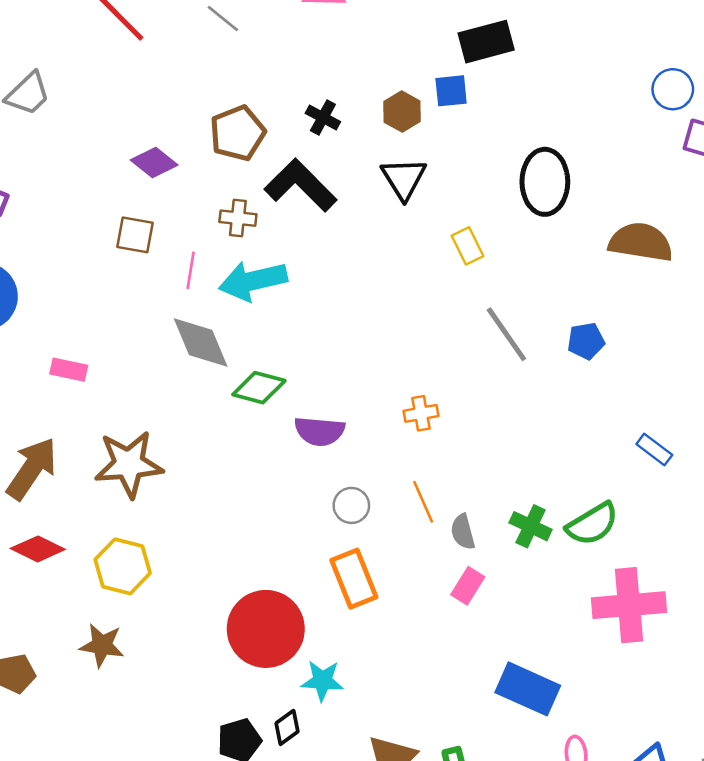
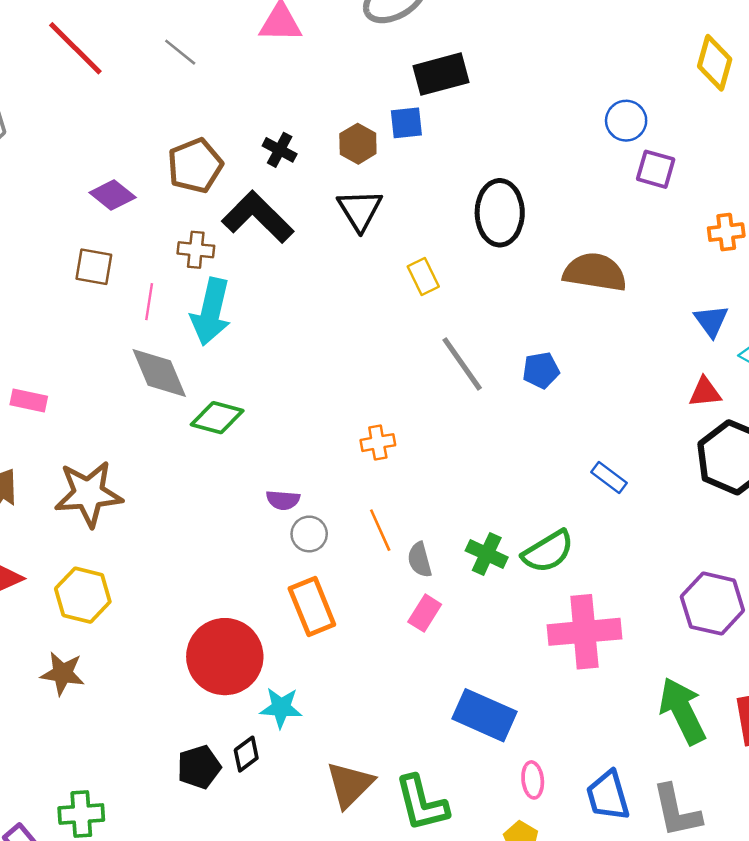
cyan arrow: (253, 281) -> (211, 312), turned -64
purple semicircle: (319, 431) -> (283, 500), moved, size x0.7

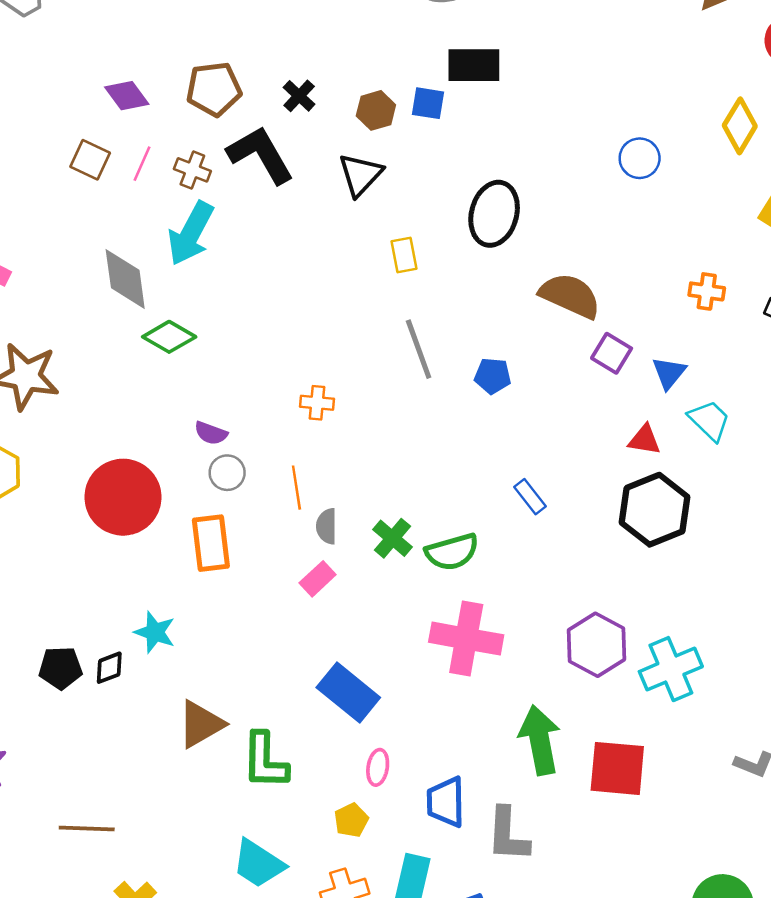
purple square: (656, 169) -> (612, 353), moved
pink line: (149, 302) -> (142, 164), moved
red circle: (225, 657) -> (123, 497), moved

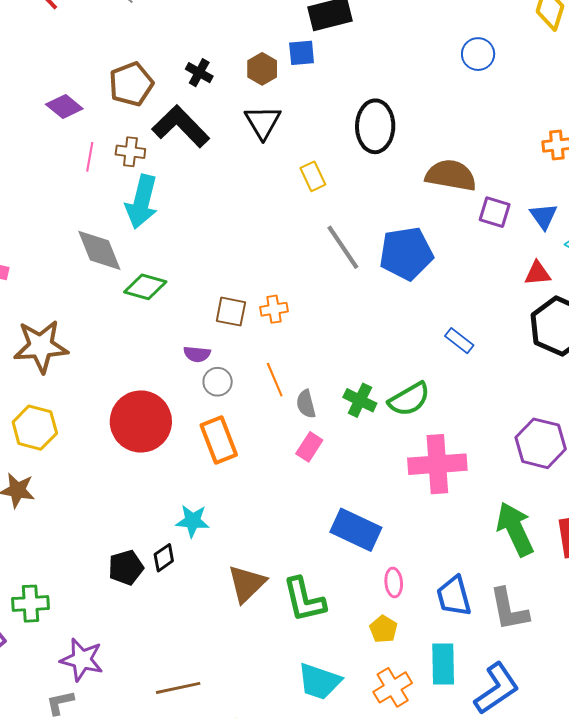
brown square: (90, 160) -> (231, 312), moved
blue pentagon: (493, 376) -> (406, 253), size x1.8

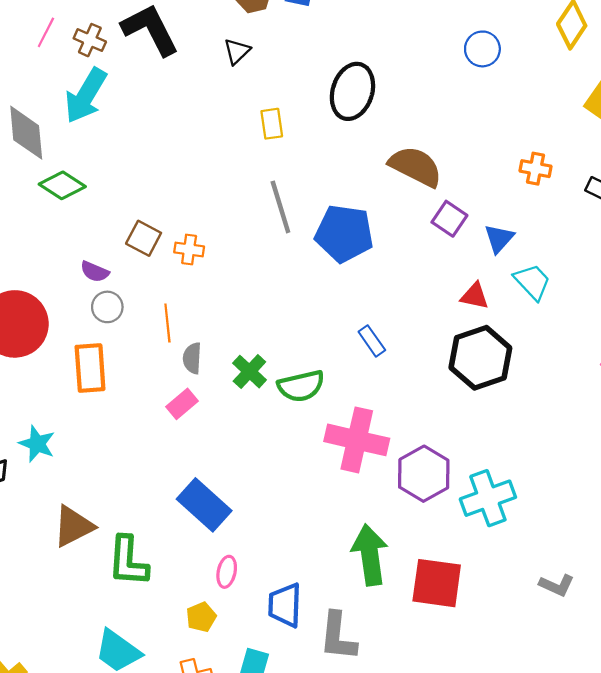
black triangle: (263, 122) -> (237, 51), size x0.7
pink cross: (437, 464) -> (357, 440), moved

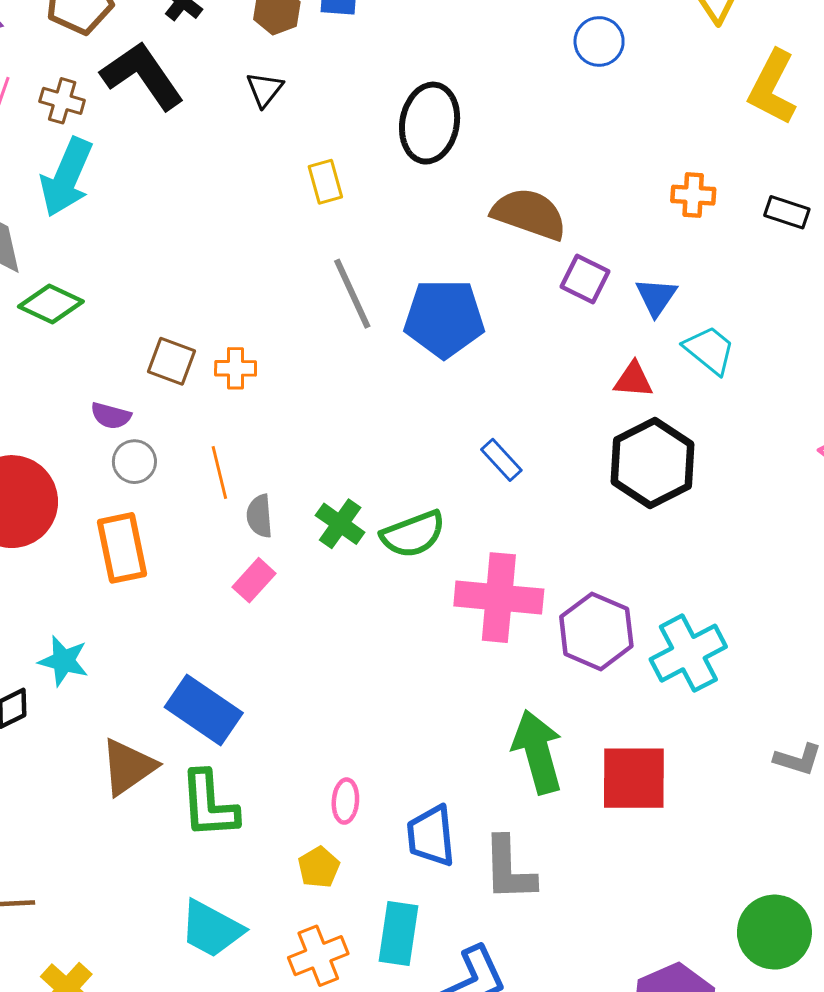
blue rectangle: (204, 505) -> (204, 710), moved

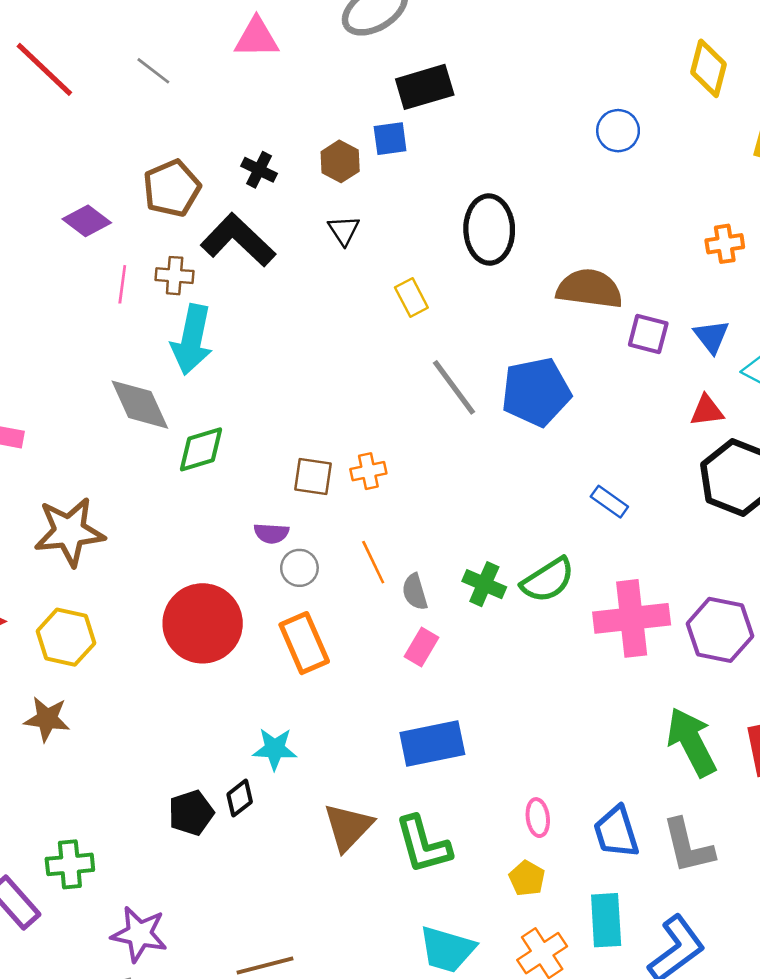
green diamond: (51, 304) -> (201, 449), turned -30
blue rectangle: (204, 710) -> (432, 744), moved, turned -34

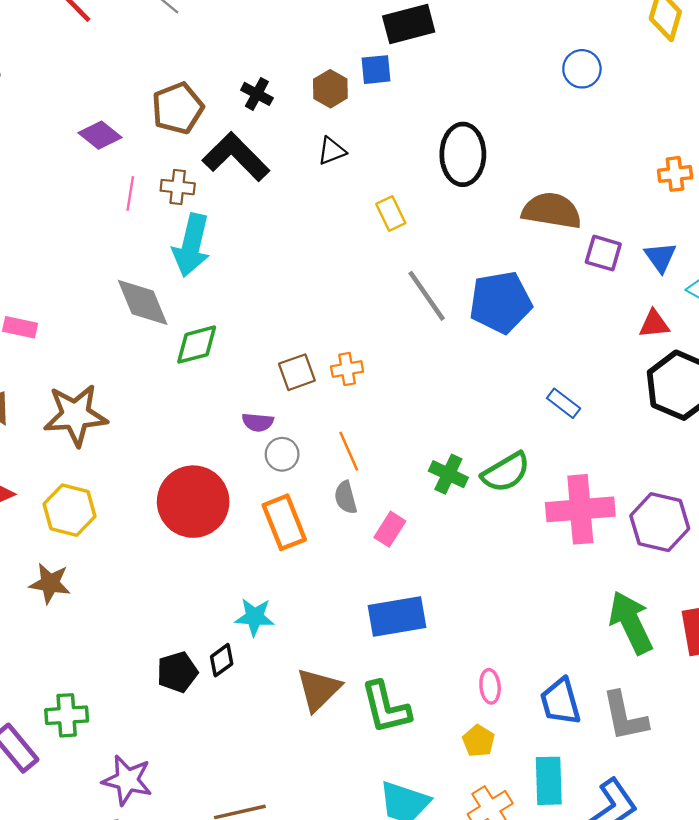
black triangle: (344, 230) -> (332, 151), turned 40
brown square: (313, 477) -> (297, 372), turned -30
gray semicircle: (415, 592) -> (346, 497), moved

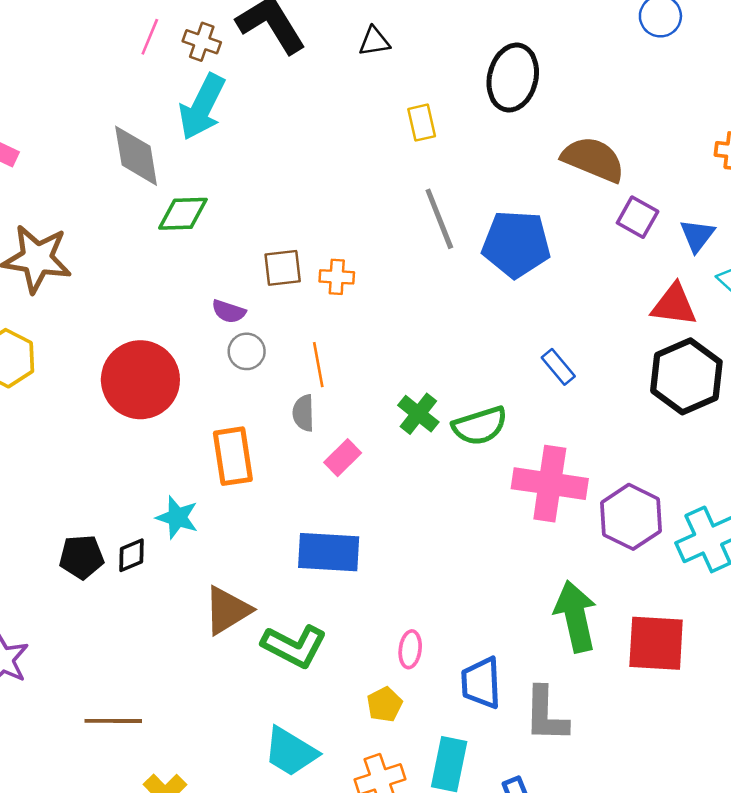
red triangle: (654, 324) -> (674, 305), size x1.4
orange rectangle: (284, 522) -> (233, 456), moved
green L-shape: (386, 707) -> (294, 646), turned -62

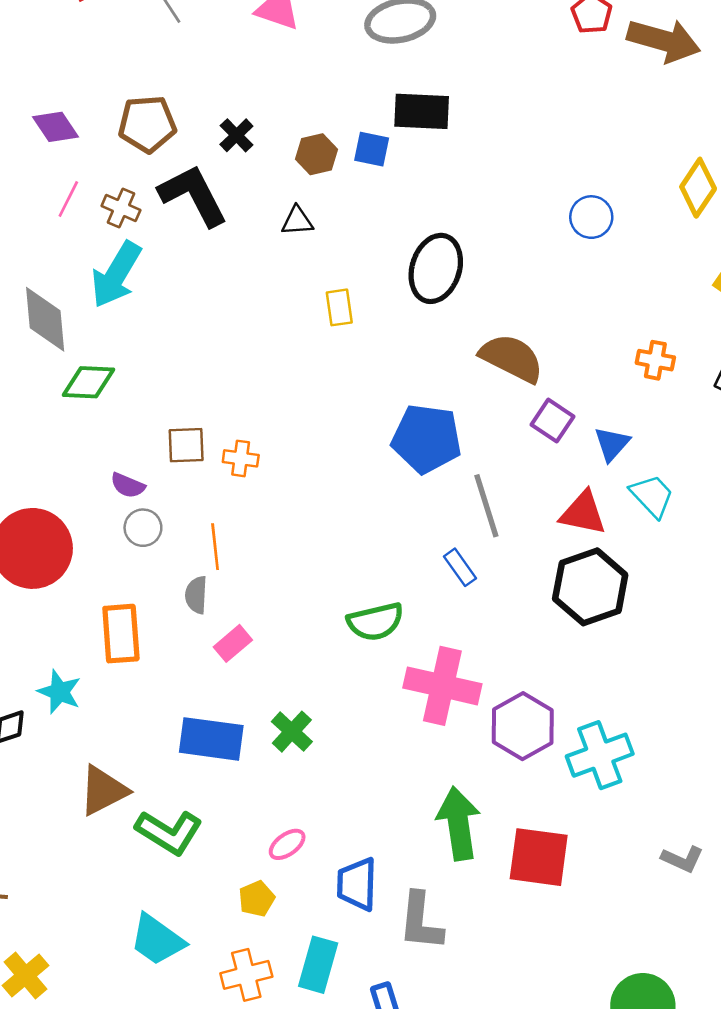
gray line: (439, 219) -> (486, 506), moved
green cross: (418, 414) -> (292, 732), moved
pink ellipse: (410, 649) -> (287, 844), turned 42

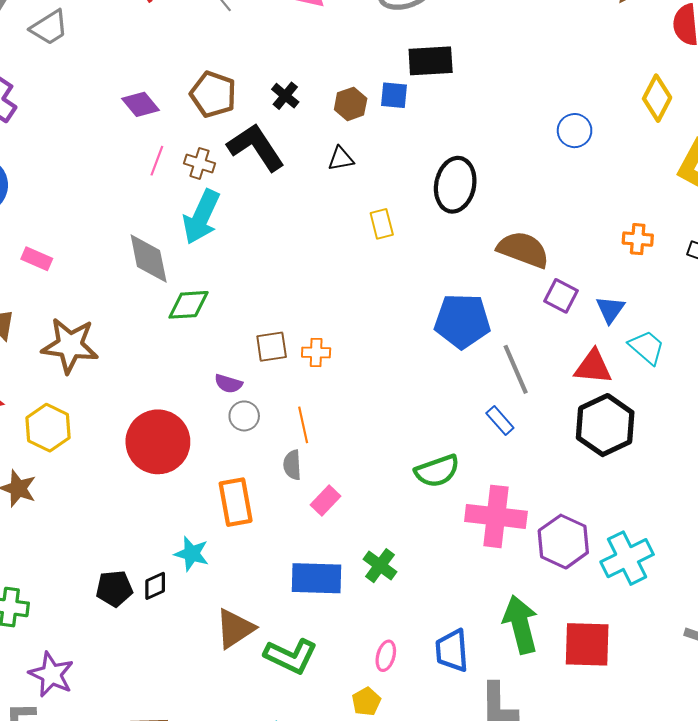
brown pentagon: (147, 124) -> (213, 94), turned 30
pink ellipse: (287, 844) -> (386, 656), turned -32
blue trapezoid: (357, 884) -> (452, 651), moved

